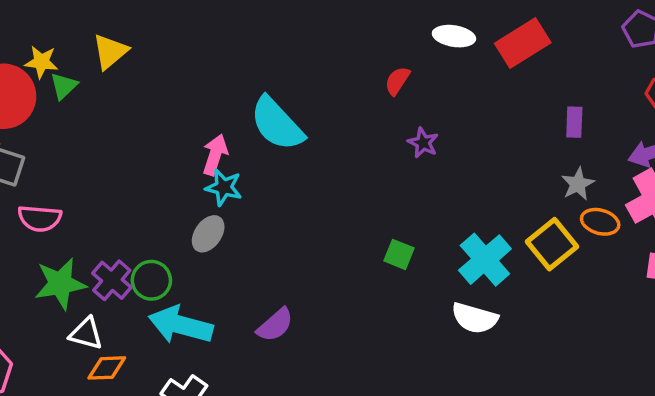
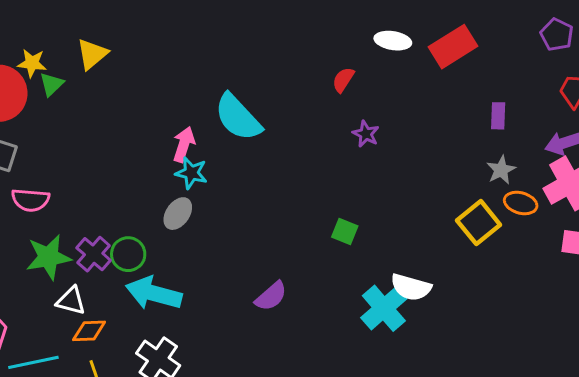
cyan cross: (485, 260) -> (384, 308), moved
purple semicircle: (275, 325) -> (271, 296), moved

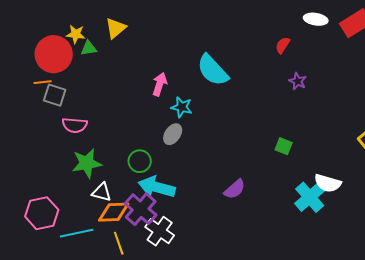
green triangle: (51, 84) -> (89, 48), turned 36
pink arrow: (184, 144) -> (160, 84), moved
purple cross: (94, 254) -> (141, 209), moved, size x1.4
orange diamond: (89, 331) -> (114, 212), size x1.4

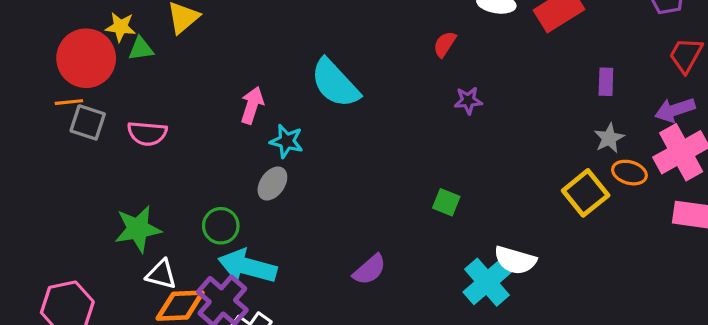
purple star: (298, 81) -> (468, 101), turned -30
pink semicircle: (75, 125) -> (147, 133), moved

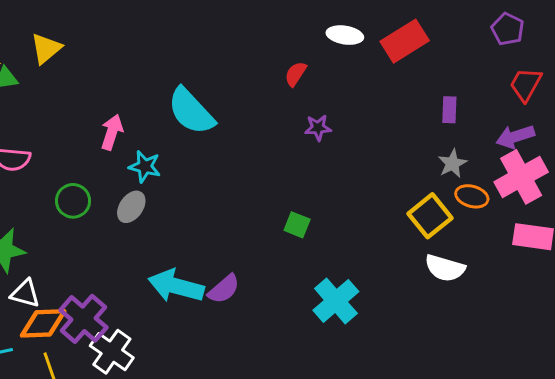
green circle: (221, 226) -> (73, 201), moved
white semicircle: (515, 260) -> (445, 268), moved
cyan arrow: (247, 266) -> (176, 286), moved

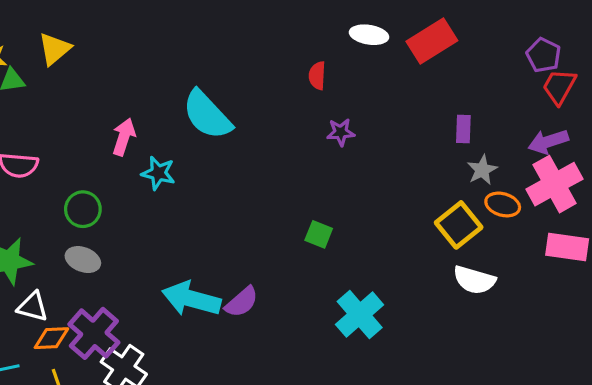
purple pentagon: (508, 29) -> (544, 55), moved
red semicircle: (296, 74) -> (317, 76), turned -30
purple rectangle: (449, 110) -> (463, 129), moved
gray ellipse: (131, 207) -> (83, 260), moved, turned 76
orange diamond: (43, 323) -> (51, 338), size x0.7

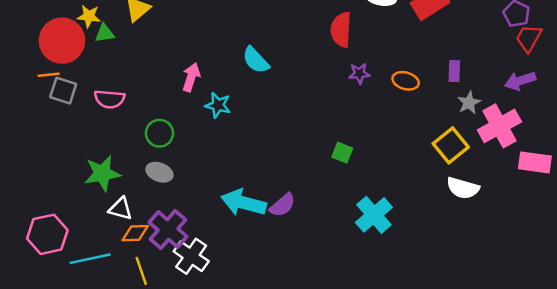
red semicircle: (317, 76) -> (341, 30), size x1.6
cyan semicircle: (207, 115) -> (256, 60), size x0.7
pink cross: (555, 184) -> (499, 126), moved
orange ellipse: (503, 204) -> (406, 81), moved

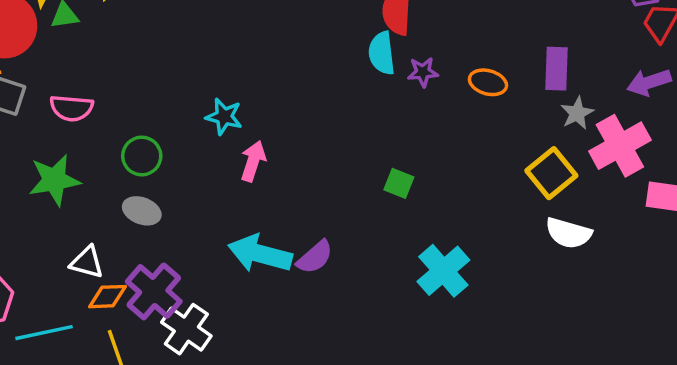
cyan semicircle: (256, 60) -> (382, 53), moved, turned 36
purple rectangle: (454, 71) -> (556, 69), size x1.4
pink arrow: (191, 77) -> (253, 161), moved
green star: (102, 173) -> (54, 180), moved

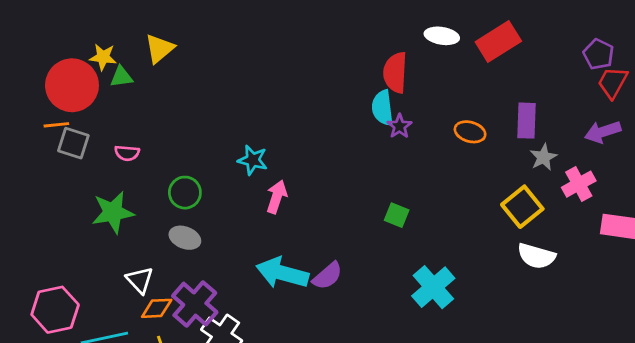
purple star: (423, 72) -> (399, 126), moved, turned -30
pink semicircle: (71, 108) -> (127, 153), size x0.7
pink cross: (620, 146) -> (579, 184), size x0.7
white triangle: (87, 262) -> (140, 280), turned 32

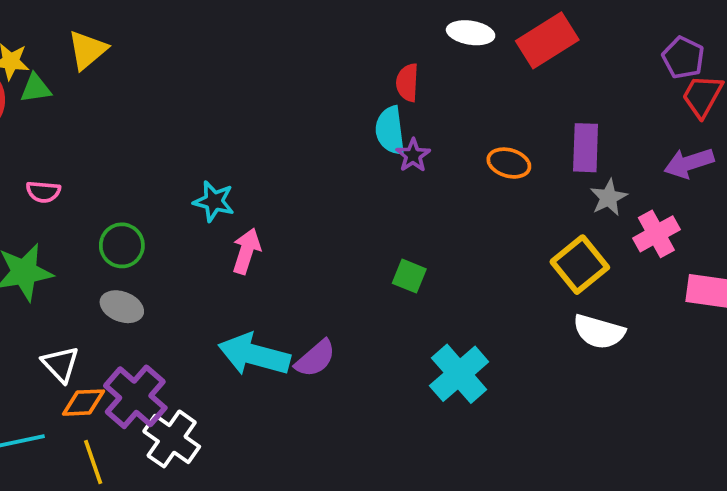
red semicircle: (395, 73) -> (407, 83), size x0.7

